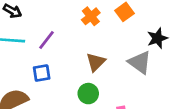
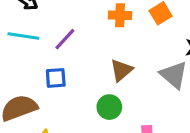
orange cross: (91, 16) -> (120, 15), turned 36

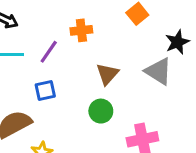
orange cross: (120, 15) -> (81, 30), moved

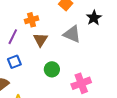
gray triangle: (159, 71) -> (72, 34), moved
brown triangle: (107, 74) -> (40, 40), moved

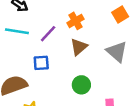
orange cross: (32, 20) -> (76, 21), turned -32

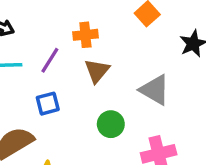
orange cross: (76, 21) -> (85, 35), turned 35
gray triangle: (117, 52) -> (155, 90), moved

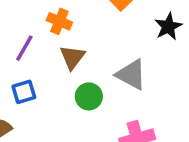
orange cross: (85, 35) -> (59, 21), turned 30
green circle: (111, 124) -> (89, 96), moved

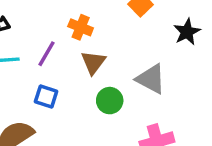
blue square: (24, 92) -> (46, 96), turned 35

